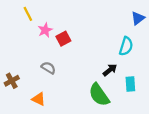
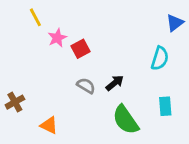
gray semicircle: (48, 68) -> (86, 86), moved
black arrow: (110, 70) -> (115, 83), moved

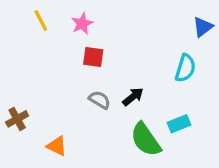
pink star: (57, 38) -> (82, 24), moved
red square: (81, 49) -> (93, 57), turned 36
cyan rectangle: (165, 106) -> (179, 124), moved, turned 72

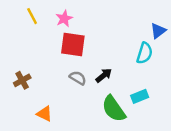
blue triangle: (203, 27) -> (158, 31), moved
red square: (93, 57) -> (73, 44), size x1.5
brown cross: (17, 119) -> (22, 80), moved

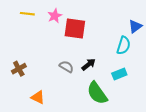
yellow line: (32, 16) -> (27, 14), turned -56
red square: (73, 44) -> (75, 28), moved
cyan rectangle: (140, 96) -> (119, 74), moved

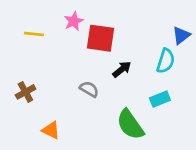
yellow line: (27, 14) -> (34, 34), moved
black arrow: (89, 64) -> (122, 69), moved

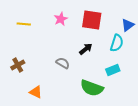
pink star: (74, 21) -> (61, 19), moved
red square: (101, 38) -> (92, 20), moved
green semicircle: (130, 125) -> (92, 88), turned -35

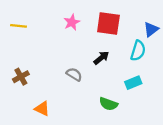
yellow line: (24, 24) -> (19, 26), moved
green semicircle: (92, 88) -> (108, 104), size x0.7

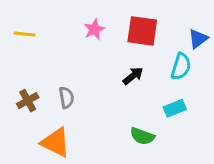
gray semicircle: (74, 74) -> (66, 97), moved, turned 49
orange triangle: (42, 109) -> (56, 142), size x1.5

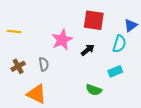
pink star: (94, 29) -> (62, 40), moved, size x1.5
yellow line: (25, 34) -> (14, 31), moved

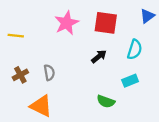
blue triangle: (131, 25) -> (147, 16), moved
pink star: (62, 40) -> (67, 23), moved

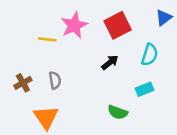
red square: (106, 23) -> (118, 25), turned -35
yellow line: (16, 36) -> (47, 39), moved
orange triangle: (41, 106) -> (46, 117), turned 30

